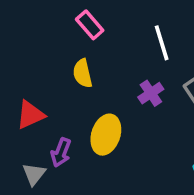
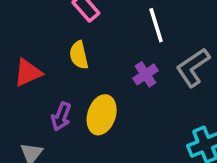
red triangle: (30, 115) -> (28, 73), moved
purple arrow: (61, 153) -> (61, 117), moved

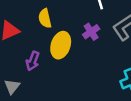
yellow ellipse: (102, 115) -> (61, 45), moved

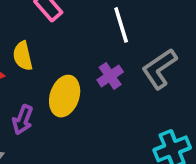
yellow semicircle: (45, 18) -> (23, 56), moved

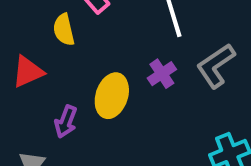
yellow semicircle: (23, 56) -> (64, 30), moved

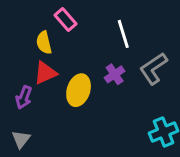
red triangle: (28, 72) -> (45, 73), moved
purple arrow: (66, 122) -> (24, 97), moved

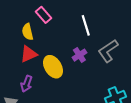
yellow ellipse: (79, 90) -> (53, 67), turned -50
purple arrow: (24, 97) -> (27, 84), moved

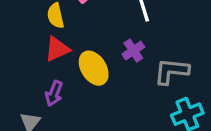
gray L-shape: (108, 51) -> (171, 71), moved, turned 40

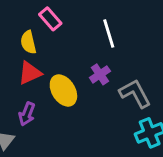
gray L-shape: (171, 71) -> (135, 93), turned 56

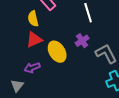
purple arrow: (27, 114) -> (32, 68), turned 49

